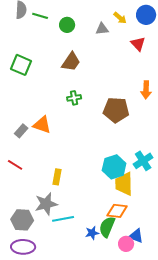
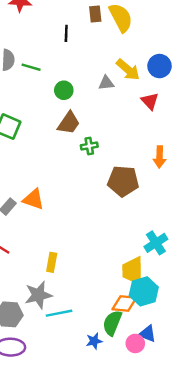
yellow arrow: (120, 18) -> (128, 70), size x1.5
green circle: (67, 25) -> (64, 90), moved
green cross: (74, 98) -> (89, 146), moved
cyan hexagon: (114, 167) -> (144, 291), moved
blue star: (92, 233) -> (94, 341), moved

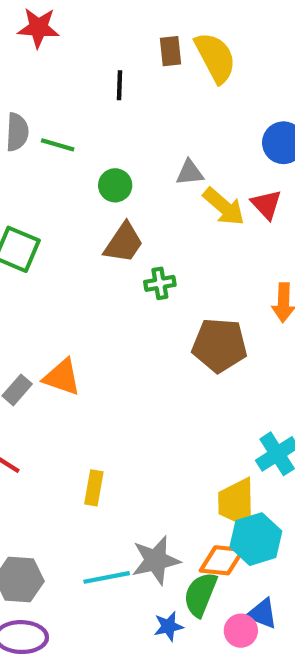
yellow arrow: (128, 70) -> (224, 207), moved
gray star: (38, 295) -> (156, 560), moved

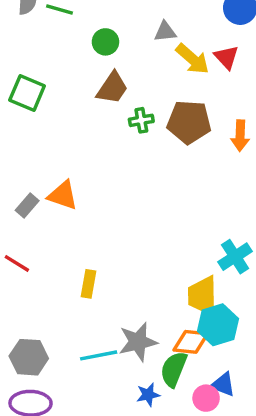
brown pentagon: (220, 345) -> (189, 122), moved

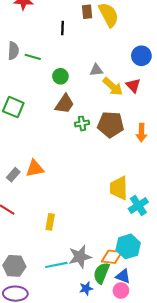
orange triangle: (63, 195) -> (35, 169), turned -30
yellow trapezoid: (203, 296) -> (119, 188), moved
blue triangle: (223, 384) -> (123, 276), moved

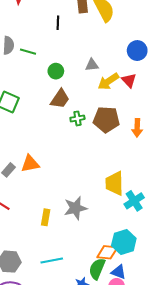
yellow arrow: (113, 87) -> (108, 81), turned 105
gray star: (80, 257) -> (75, 208), moved

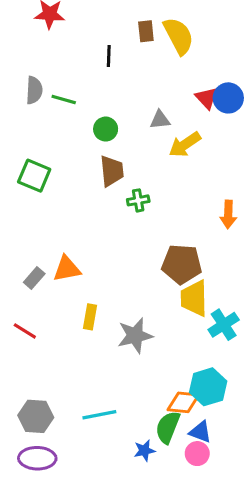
red triangle: (129, 80) -> (207, 98), moved
brown trapezoid: (60, 99) -> (112, 171), turned -40
brown pentagon: (106, 120) -> (182, 264), moved
yellow rectangle: (46, 217) -> (90, 317), moved

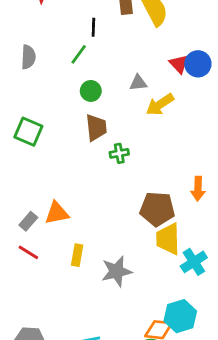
green line: (64, 100) -> (79, 54), moved, turned -70
orange arrow: (228, 214) -> (198, 189), moved
red line: (25, 331) -> (28, 252), moved

